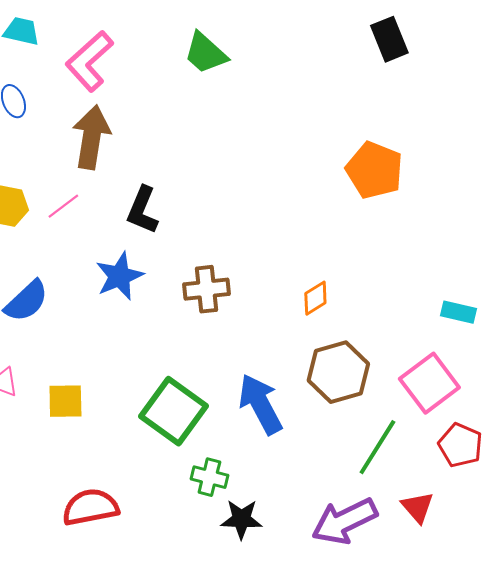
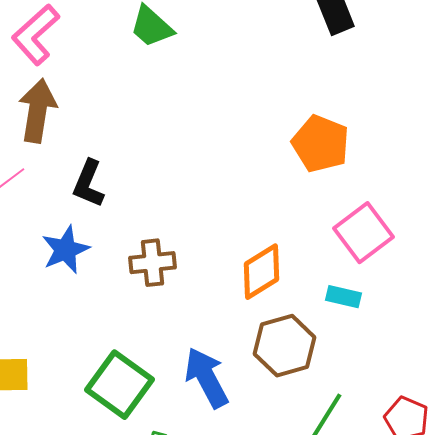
orange diamond: (315, 298) -> (262, 272), size x1.6
cyan rectangle: (458, 312) -> (344, 297), moved
pink square: (429, 383) -> (364, 233), moved

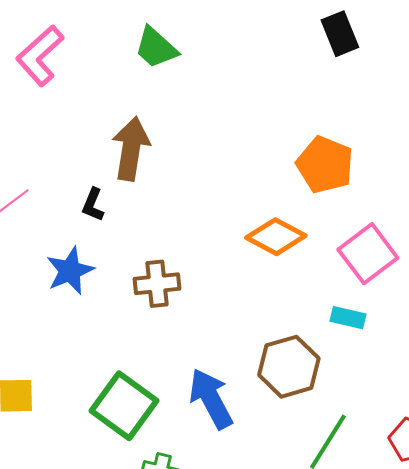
brown arrow: (38, 111) -> (131, 149), moved
black L-shape: (89, 184) -> (93, 205), size x0.7
orange diamond: (262, 272) -> (276, 237), moved, turned 60

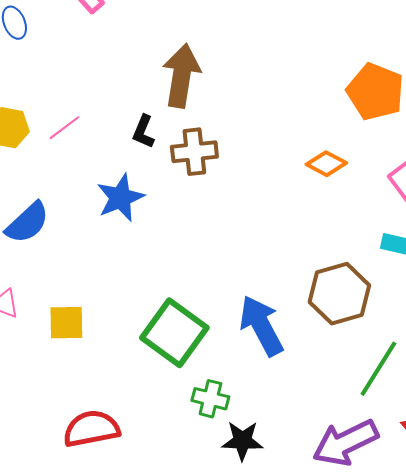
orange diamond: (276, 237) -> (326, 164), size x0.7
brown cross: (157, 284) -> (194, 152), moved

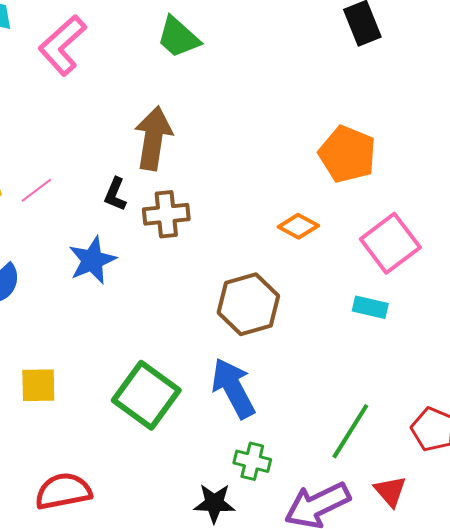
brown hexagon: (339, 294) -> (248, 304), moved
green cross: (210, 399) -> (252, 461), moved

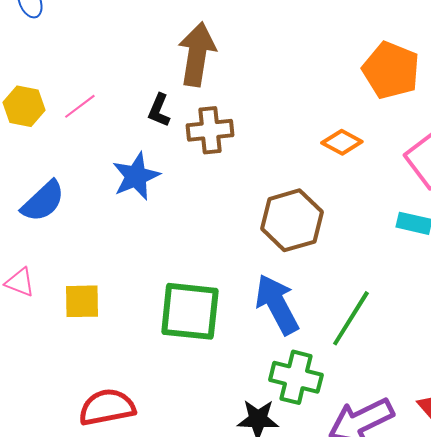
green square: (146, 395) -> (190, 311), turned -30
green line: (350, 431) -> (351, 318), moved
green cross: (252, 461) -> (296, 377), size x1.4

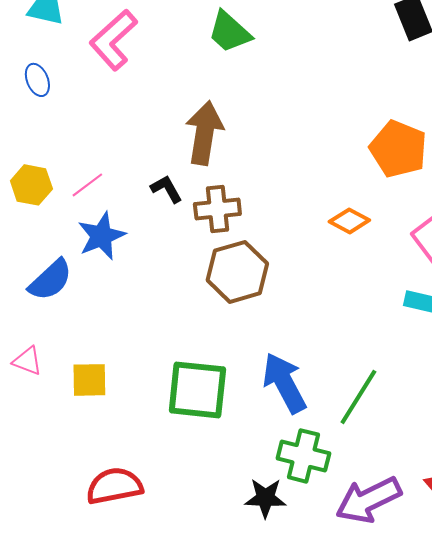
black L-shape: (159, 110) -> (166, 189), turned 128
blue star: (136, 176) -> (101, 236), moved
brown hexagon: (292, 220) -> (237, 272), moved

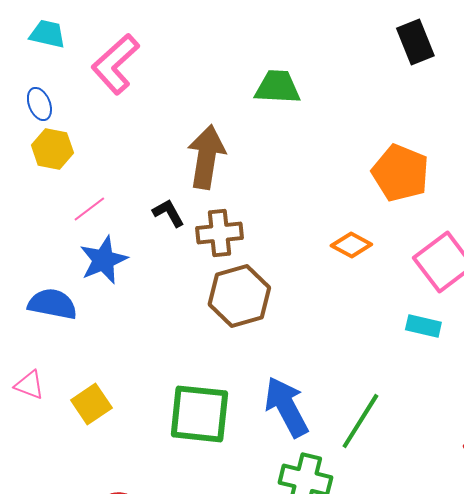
green trapezoid: (229, 32) -> (277, 87), moved, turned 141
yellow hexagon: (31, 185) -> (52, 149), moved
blue semicircle: (50, 280) -> (52, 304), turned -126
yellow square: (89, 380) -> (91, 404), turned -33

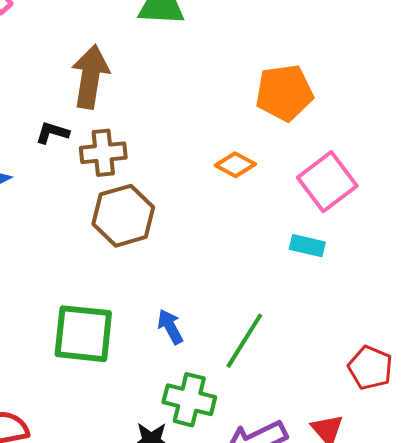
orange pentagon: (400, 173) -> (284, 93), turned -30
black L-shape: (168, 213) -> (52, 133), turned -44
blue arrow: (286, 407) -> (170, 327), size x0.6

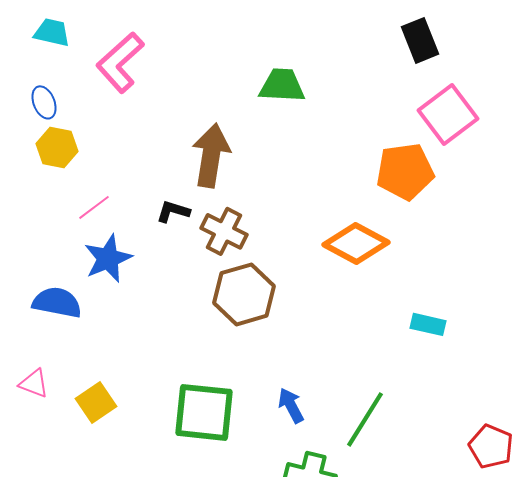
brown cross: (103, 153) -> (224, 231), turned 33
orange diamond: (235, 165) -> (356, 243), size x1.6
pink square: (327, 182) -> (448, 114), moved

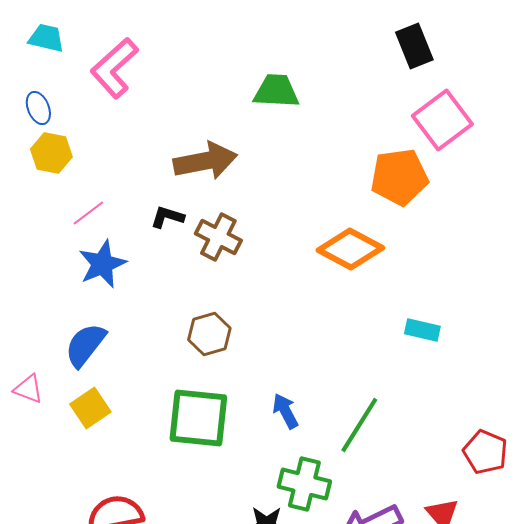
brown arrow: (211, 155) -> (205, 161), turned 70
brown hexagon: (244, 294) -> (209, 334), moved, size x0.7
blue semicircle: (57, 302) -> (85, 345), moved, turned -63

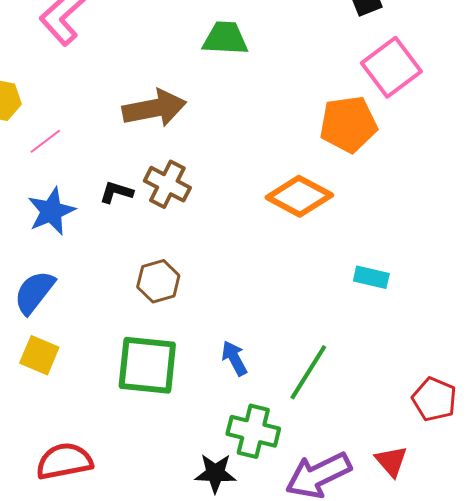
pink line: (88, 213) -> (45, 141), moved
black L-shape: (167, 217) -> (116, 192), moved
yellow square: (90, 408) -> (39, 355), turned -33

